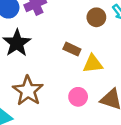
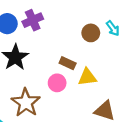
pink circle: (78, 97) -> (57, 83), moved

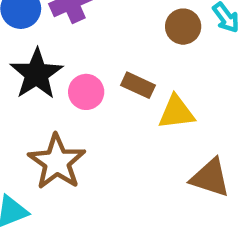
pink circle: (57, 83) -> (86, 92), moved

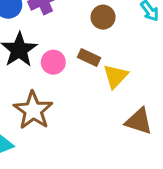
brown circle: (183, 27) -> (103, 17), moved
yellow triangle: (176, 112) -> (115, 76), turned -40

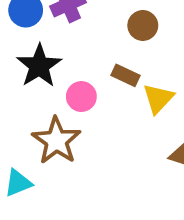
pink circle: (53, 62) -> (81, 97), moved

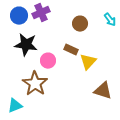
black star: (39, 66) -> (26, 45), turned -30

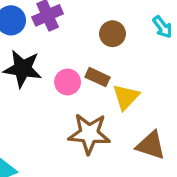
pink circle: (48, 61) -> (68, 82), moved
brown star: (35, 84) -> (89, 134), moved, turned -30

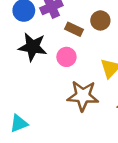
brown rectangle: (98, 77) -> (74, 29), moved

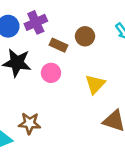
brown star: (83, 96) -> (30, 123), moved, size x0.7

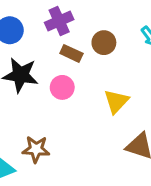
purple cross: (36, 22) -> (59, 21), moved

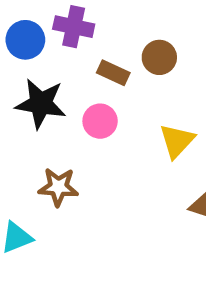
purple cross: (59, 21) -> (74, 27), moved, turned 36
brown star: (36, 149) -> (58, 187), moved

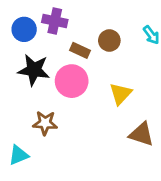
pink circle: (100, 121) -> (72, 81), size x1.5

